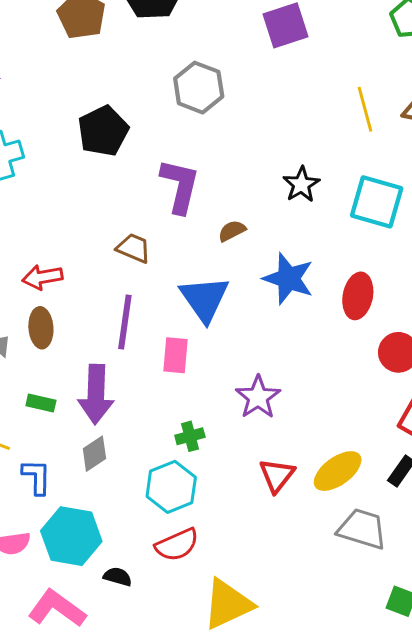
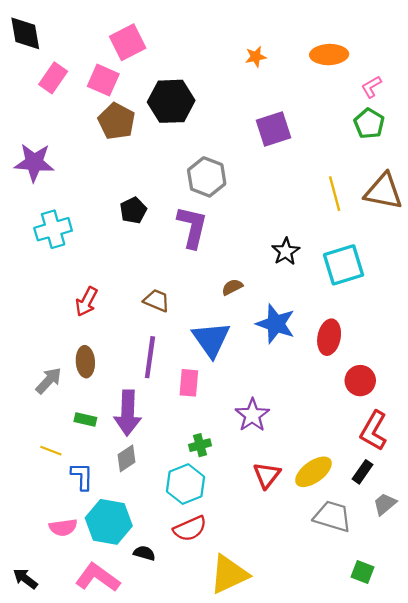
black pentagon: (103, 131) -> (133, 210), size x0.7
purple L-shape: (180, 186) -> (192, 227), moved
cyan square: (377, 202) -> (344, 265), turned -33
red arrow: (42, 277) -> (86, 302), moved, turned -52

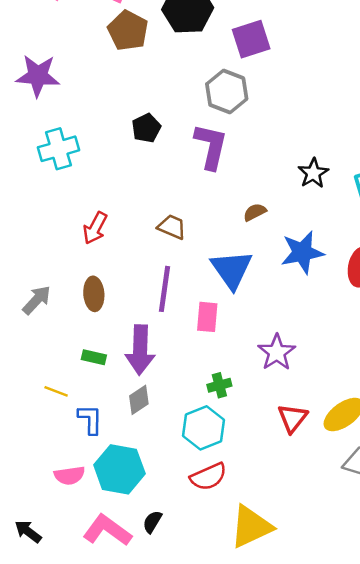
purple square: (273, 129) -> (251, 39), moved
blue star: (276, 324) -> (302, 252), turned -30
gray arrow: (49, 381) -> (37, 300), moved
black semicircle: (144, 553) -> (152, 522), moved, turned -75

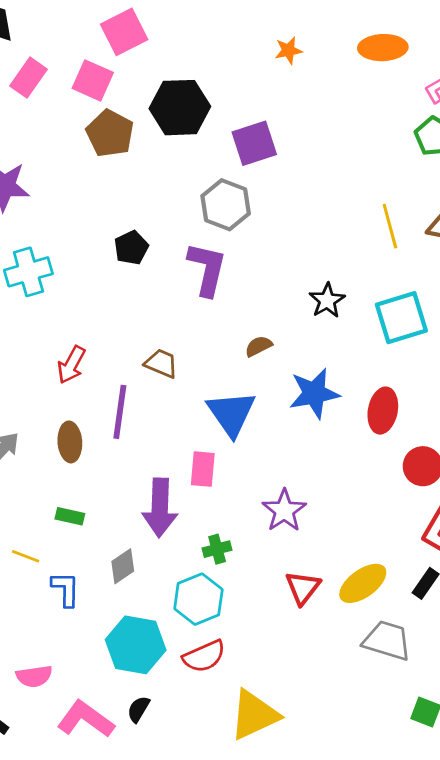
purple line: (165, 289) -> (120, 412), moved
purple arrow: (140, 350) -> (160, 508), moved
cyan hexagon: (119, 469) -> (136, 645), moved
pink semicircle: (69, 475) -> (34, 676), moved

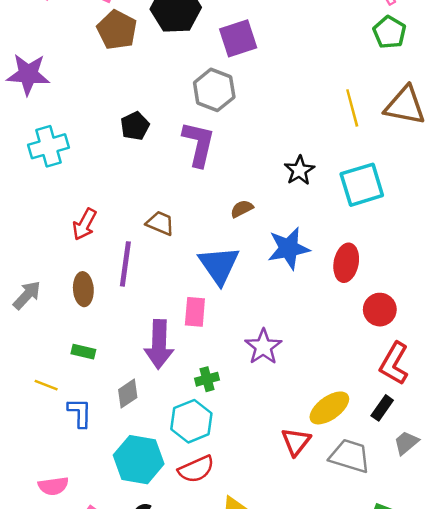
red triangle: (303, 588) -> (296, 442), moved

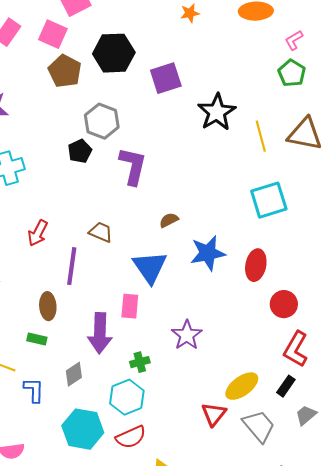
gray hexagon: (214, 90) -> (102, 121), moved
black star: (299, 170) -> (217, 112), moved, size x1.5
brown ellipse: (83, 289) -> (48, 306), moved
gray trapezoid: (350, 456) -> (259, 426), turned 33

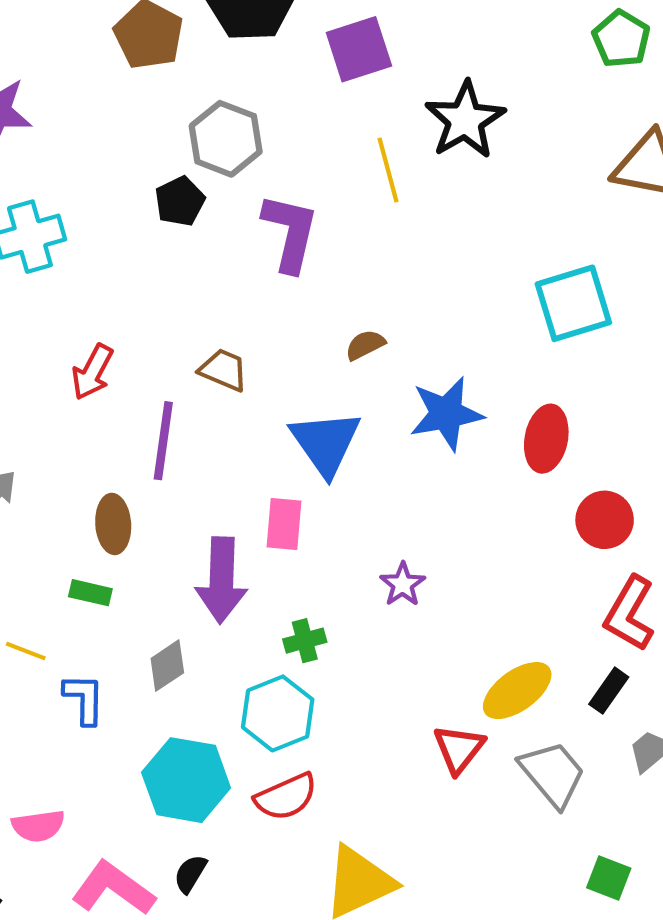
yellow line: (261, 136) -> (388, 170), moved
purple star: (187, 335) -> (403, 584), size x0.7

